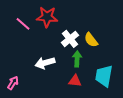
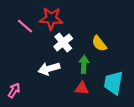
white cross: (70, 39) -> (63, 42), moved

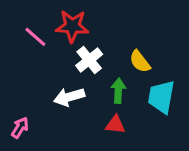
cyan trapezoid: (113, 83) -> (161, 97), moved

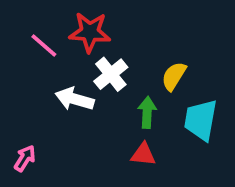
yellow semicircle: (140, 61) -> (174, 76), turned 70
white arrow: (69, 97) -> (74, 99), moved, turned 32

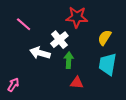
red star: (90, 32) -> (77, 17), moved
yellow semicircle: (174, 76) -> (104, 38), moved
green arrow: (147, 112) -> (69, 60), moved

